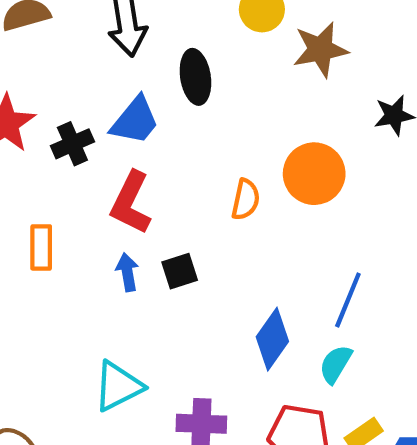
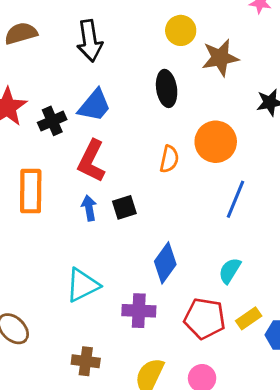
black ellipse: (195, 77) -> (167, 88), moved
orange rectangle: (41, 247) -> (31, 191), size x1.4
blue line: (348, 300) -> (235, 199), moved
blue diamond: (272, 339) -> (165, 263), moved

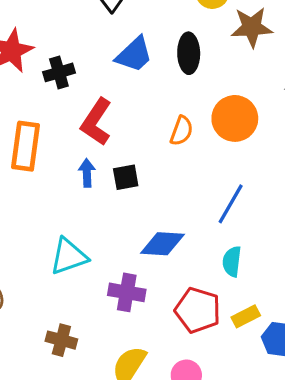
blue trapezoid: (95, 105) -> (134, 55), moved
blue line: (235, 199) -> (231, 204), moved
blue diamond: (165, 263) -> (162, 244), turned 51
cyan semicircle: (230, 271) -> (232, 261), turned -32

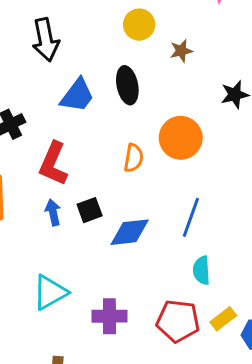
brown star: (252, 27) -> (181, 51), size x0.6
blue diamond: (162, 244) -> (130, 232), moved

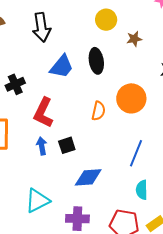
blue diamond: (130, 232) -> (88, 177), moved

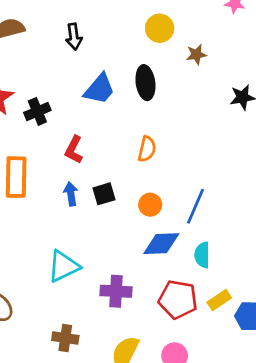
black arrow: (42, 27) -> (74, 37), size x0.7
orange circle: (131, 98) -> (150, 205), moved, size x0.6
red L-shape: (43, 113) -> (74, 150), size x0.7
blue diamond: (88, 177) -> (161, 244), moved

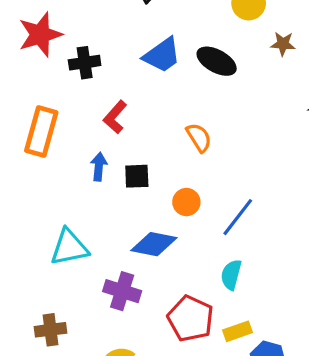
black ellipse: (145, 83) -> (217, 61), turned -68
orange semicircle: (147, 149) -> (199, 138), turned -60
blue diamond: (161, 244) -> (154, 244), moved
brown cross: (65, 338) -> (51, 330), turned -30

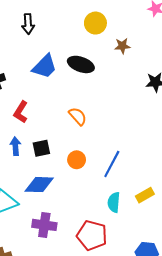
blue diamond: (154, 244) -> (39, 185), moved
yellow rectangle: (238, 331) -> (145, 195), moved

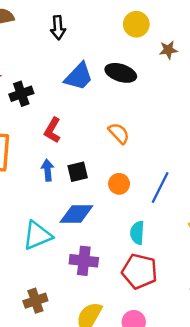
cyan semicircle: (114, 202) -> (137, 233), moved

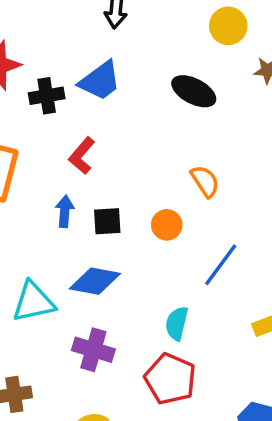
blue trapezoid: (79, 76) -> (100, 81), moved
orange semicircle: (119, 133) -> (205, 181), moved
orange circle: (119, 184) -> (167, 225), moved

